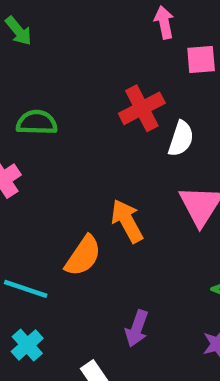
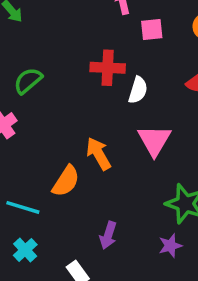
red cross: (142, 108) -> (108, 68), turned 32
green semicircle: (37, 122) -> (28, 81), turned -40

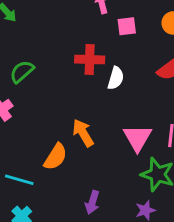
pink triangle: (154, 140) -> (137, 138), moved

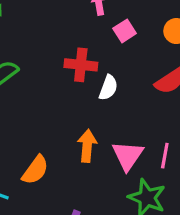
pink square: (127, 26) -> (125, 31), turned -30
orange arrow: (83, 133) -> (87, 146), moved, turned 32

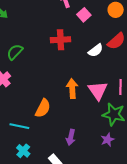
white semicircle: (108, 88) -> (96, 50), moved, turned 42

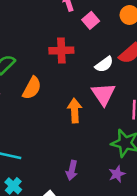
pink triangle: (98, 91) -> (103, 94), moved
orange semicircle: (43, 108) -> (32, 88), moved

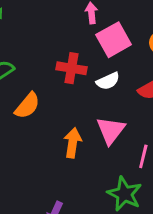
pink square: (91, 20) -> (114, 40), size x1.6
white semicircle: (104, 64) -> (108, 81), moved

